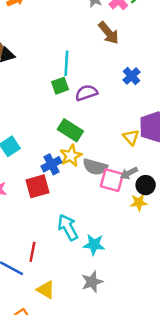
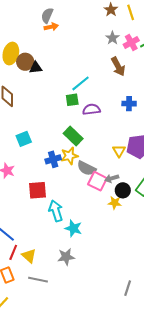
cyan line: (66, 63) -> (81, 83), turned 36
blue cross: (131, 76) -> (129, 104), turned 32
red square: (38, 186) -> (37, 190), moved
red line: (32, 252) -> (13, 252), moved

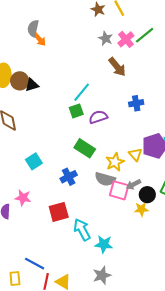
orange arrow: (51, 27) -> (40, 39), turned 72
yellow star: (69, 156) -> (115, 162), moved

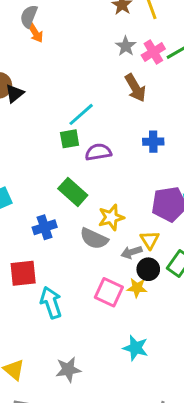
black triangle: (32, 85) -> (15, 93), turned -32
yellow triangle: (135, 154) -> (150, 240), moved
pink square: (119, 190) -> (109, 292), moved
cyan star: (104, 244) -> (135, 348), moved

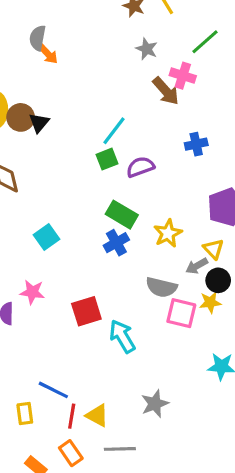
pink cross: (153, 52) -> (183, 76), moved, turned -30
blue cross: (45, 227) -> (116, 243), moved
gray semicircle: (94, 239) -> (161, 287), moved

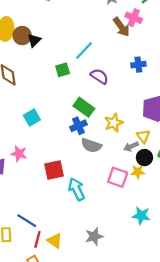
green square: (107, 159) -> (63, 70), moved
purple semicircle: (140, 167) -> (99, 76), turned 48
gray semicircle: (161, 287) -> (91, 145), moved

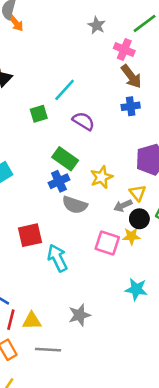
brown arrow: (121, 27) -> (131, 76), moved
yellow triangle: (55, 241) -> (32, 321), turned -35

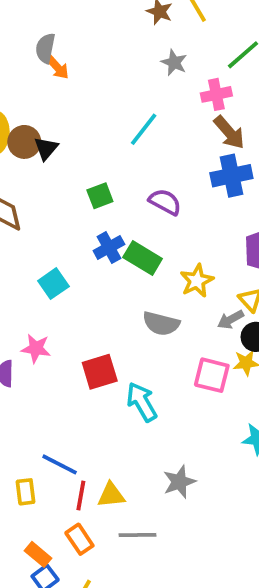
pink cross: (124, 50) -> (216, 94), turned -30
cyan line: (65, 90) -> (144, 129), moved
blue cross: (131, 106) -> (231, 176), size x1.5
blue cross: (59, 181) -> (109, 248), moved

